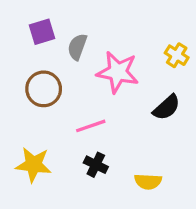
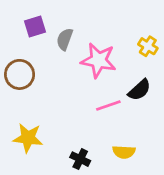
brown circle: (44, 89) -> (20, 74), moved
pink line: (91, 126) -> (108, 105), moved
black cross: (96, 165) -> (80, 159), moved

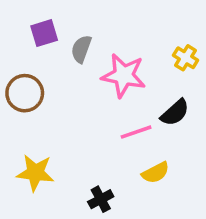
yellow semicircle: (124, 152) -> (155, 173), moved, turned -30
black cross: (80, 159) -> (101, 199), turned 36

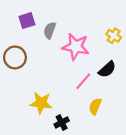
pink line: (136, 132) -> (83, 81), turned -30
yellow star: (35, 173) -> (41, 103), moved
yellow semicircle: (155, 173) -> (95, 106), turned 140

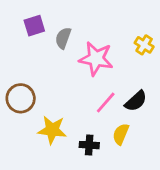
brown circle: (15, 57) -> (21, 98), moved
black semicircle: (107, 69) -> (136, 101), moved
black cross: (62, 123) -> (89, 145), moved, turned 32

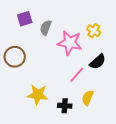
yellow cross: (144, 45) -> (94, 31), moved
brown circle: (21, 98) -> (15, 57), moved
black semicircle: (136, 101) -> (98, 62), moved

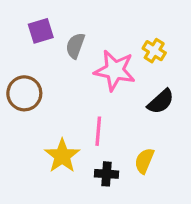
pink line: (77, 75) -> (98, 131), moved, turned -36
yellow star: (38, 95) -> (62, 156), turned 30

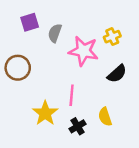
yellow cross: (154, 51) -> (112, 37), turned 35
yellow semicircle: (144, 161) -> (105, 117), turned -42
black cross: (107, 174) -> (78, 126), turned -35

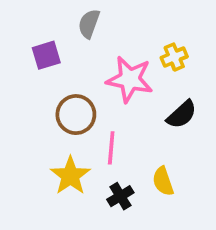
purple square: (30, 22) -> (46, 55), moved
gray semicircle: (55, 33) -> (89, 24), moved
brown circle: (18, 68) -> (76, 115), moved

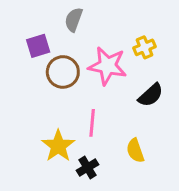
brown circle: (76, 115) -> (63, 72), moved
black cross: (120, 196) -> (87, 168), moved

